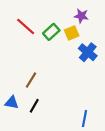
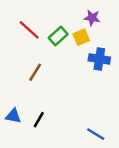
blue cross: (88, 52) -> (99, 59), turned -30
brown line: (31, 80) -> (35, 72), moved
blue line: (85, 119) -> (96, 134), turned -70

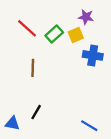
brown line: (35, 72) -> (33, 68), turned -30
blue triangle: (13, 116) -> (12, 123), moved

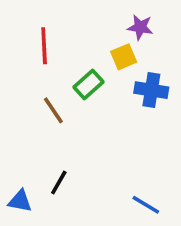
red line: (27, 28) -> (44, 46), turned 45
green rectangle: (54, 34) -> (88, 85), moved
brown line: (33, 68) -> (53, 110), turned -36

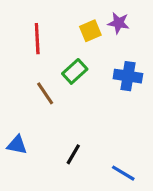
yellow square: (124, 57) -> (90, 31), moved
black line: (59, 183) -> (73, 154), moved
blue triangle: (20, 201) -> (17, 145), moved

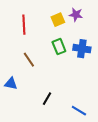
green rectangle: (75, 71) -> (59, 47), moved, turned -70
blue triangle: (17, 145) -> (11, 84), moved

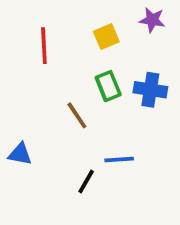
purple star: (76, 15) -> (152, 20), moved
brown line: (29, 60) -> (77, 115), moved
blue line: (79, 111) -> (119, 159), moved, turned -35

